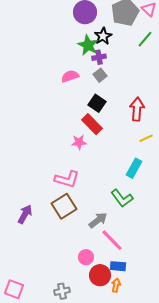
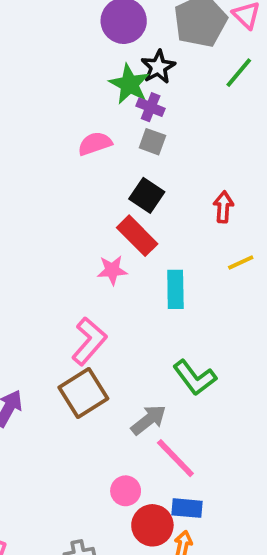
purple cross: (99, 57) -> (151, 107), turned 32
gray square: (100, 75) -> (152, 142), turned -32
red arrow: (137, 109) -> (223, 207), size x0.7
cyan rectangle: (134, 168) -> (175, 289), moved, turned -30
pink L-shape: (67, 179) -> (89, 341), turned -65

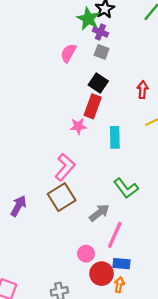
pink semicircle: (95, 144) -> (68, 53), turned -42
red rectangle: (137, 236) -> (93, 106), turned 65
pink line: (175, 458) -> (115, 235), turned 68

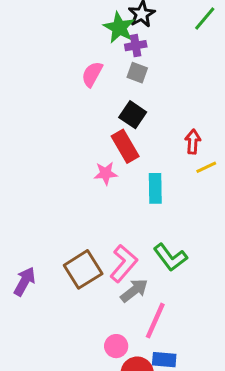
purple cross: (100, 32) -> (136, 46), turned -32
red arrow: (143, 90) -> (193, 142), moved
red rectangle: (93, 106) -> (125, 146), turned -50
pink L-shape: (65, 167) -> (124, 263), moved

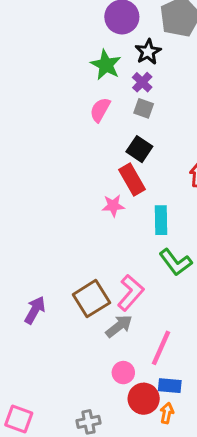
green star: (119, 28) -> (106, 65), moved
purple cross: (136, 46) -> (142, 82), turned -36
green L-shape: (170, 257) -> (176, 262), moved
gray arrow: (134, 290) -> (119, 326), moved

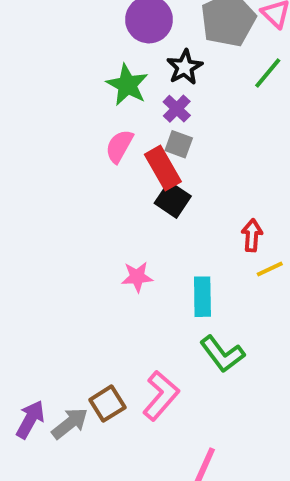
red rectangle: (132, 179) -> (163, 168), moved
brown square: (91, 299) -> (107, 404), size x0.7
gray arrow: (119, 326) -> (70, 423), moved

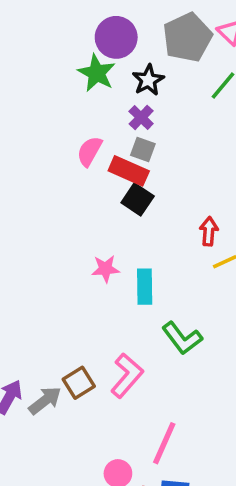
green star: (127, 85) -> (97, 73), moved
red rectangle: (163, 168) -> (129, 171), turned -36
cyan rectangle: (202, 297) -> (145, 287), moved

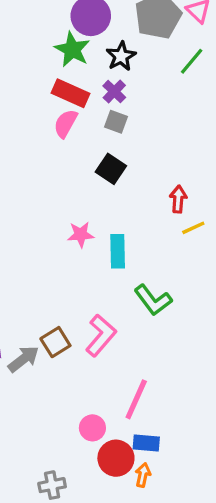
red rectangle: (129, 171) -> (71, 93), moved

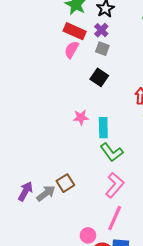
green L-shape: (153, 300) -> (112, 152), moved
pink L-shape: (101, 335) -> (115, 185), moved

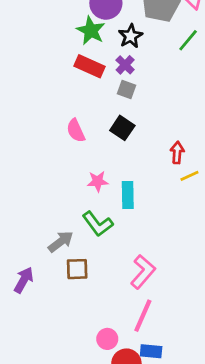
pink semicircle: (72, 50) -> (76, 131), moved, turned -54
green L-shape: (112, 152) -> (98, 224), moved
brown square: (65, 183) -> (77, 269), turned 30
gray arrow: (46, 193) -> (61, 242), moved

